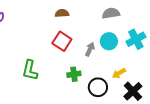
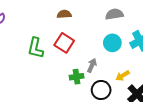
gray arrow: (90, 49) -> (92, 65), moved
green L-shape: (30, 70) -> (36, 48), moved

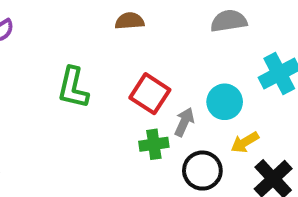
red square: (64, 43) -> (150, 94), moved
cyan circle: (112, 43) -> (225, 102), moved

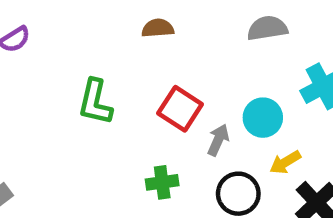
green cross: (154, 144) -> (162, 182), moved

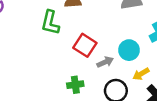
green L-shape: (95, 102) -> (50, 23), moved
gray arrow: (218, 140) -> (105, 62), turned 42

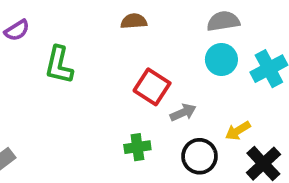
green L-shape: (50, 23) -> (59, 65), moved
cyan circle: (129, 50) -> (221, 59), moved

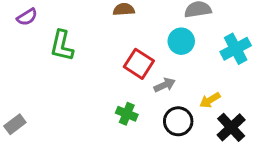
cyan circle: (221, 59) -> (181, 41), moved
green cross: (137, 147) -> (127, 114), turned 30

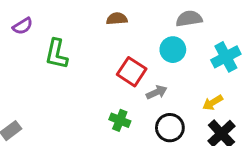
yellow arrow: (210, 100) -> (213, 103), moved

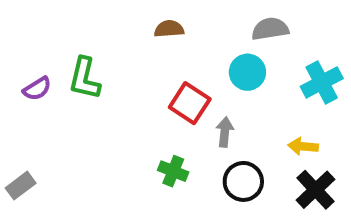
purple semicircle: (23, 26) -> (37, 89), moved
gray arrow: (157, 92) -> (225, 132), turned -60
yellow arrow: (213, 103) -> (303, 146), turned 36

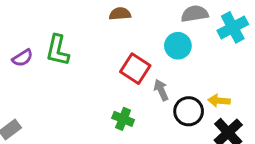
cyan cross: (322, 82) -> (233, 27), moved
gray arrow: (225, 132) -> (161, 90), turned -30
black circle: (243, 181) -> (189, 111), moved

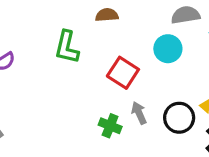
green L-shape: (58, 50) -> (67, 47), moved
gray arrow: (161, 90) -> (139, 113), moved

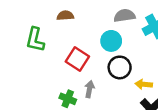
gray arrow: (139, 113) -> (89, 89), turned 35
black circle: (179, 118) -> (120, 67), moved

